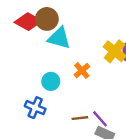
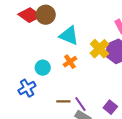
cyan triangle: (59, 38) -> (69, 36), moved
blue cross: (35, 108) -> (27, 88), turned 30

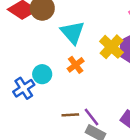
cyan triangle: (69, 36) -> (73, 33), turned 30
blue cross: (27, 88) -> (24, 88), moved

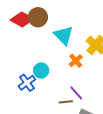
orange cross: (76, 65) -> (76, 61), moved
purple line: (91, 117) -> (76, 93), moved

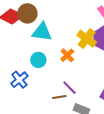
cyan triangle: (64, 35) -> (42, 32), moved, turned -35
cyan circle: (41, 71) -> (38, 60), moved

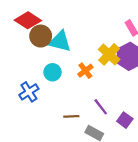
brown circle: (27, 13) -> (41, 36), moved
purple line: (69, 88) -> (101, 107), moved

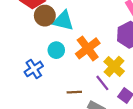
yellow cross: (109, 54) -> (114, 66), moved
orange cross: (85, 71) -> (88, 48), size x1.6

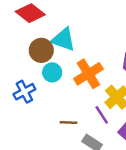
brown circle: (45, 16) -> (41, 50), moved

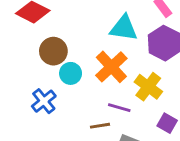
cyan triangle: (63, 39) -> (124, 28), moved
purple line: (102, 115) -> (119, 108), moved, turned -30

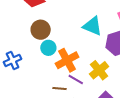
orange cross: (111, 67) -> (67, 60), moved
blue cross: (44, 101) -> (13, 60), moved

